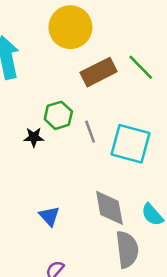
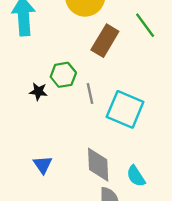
green line: (141, 67) -> (145, 25), moved
brown rectangle: (99, 72) -> (105, 41), turned -40

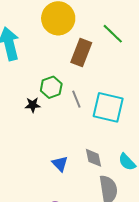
blue triangle: (43, 165) -> (60, 164), moved
gray diamond: (98, 165) -> (94, 158), size x0.7

